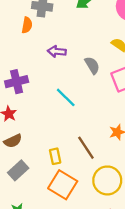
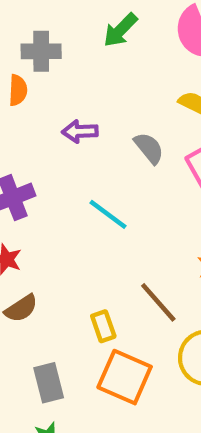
gray rectangle: (18, 170) -> (49, 383), moved, turned -54

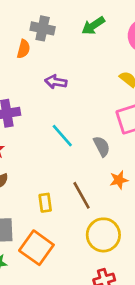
gray semicircle: (149, 148) -> (102, 146), moved
orange square: (125, 377) -> (36, 248), moved

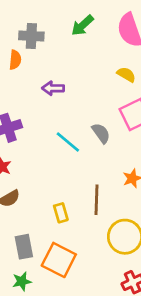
gray semicircle: (102, 146) -> (101, 133), moved
brown line: (81, 195) -> (97, 200), turned 40

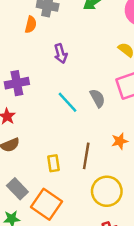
purple arrow: (53, 88) -> (61, 54), turned -114
gray rectangle: (24, 247) -> (17, 189), turned -40

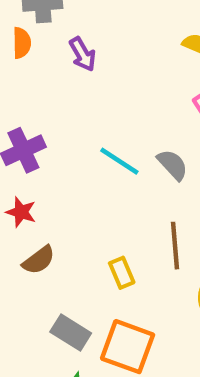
purple arrow: (61, 54) -> (83, 54), moved
gray semicircle: (97, 98) -> (173, 165), moved

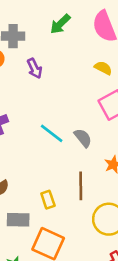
gray rectangle: (71, 333) -> (18, 220), moved, turned -35

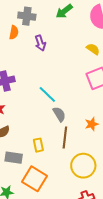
gray semicircle: (83, 138) -> (59, 114), moved

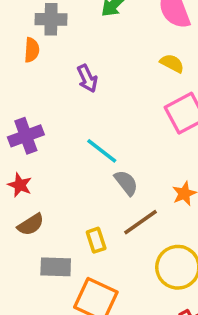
purple arrow: (40, 43) -> (87, 78), moved
brown line: (65, 138) -> (140, 222), turned 55

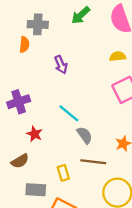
yellow semicircle: (172, 63) -> (118, 56), turned -35
red star: (20, 185) -> (34, 134), moved
brown line: (140, 222) -> (93, 162), turned 40

